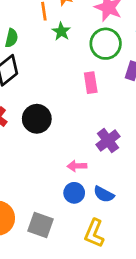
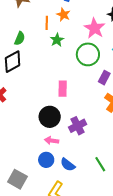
pink rectangle: (91, 83) -> (63, 89), moved
black circle: (37, 119) -> (50, 117), moved

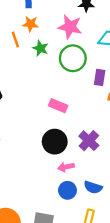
green star: (57, 40) -> (40, 48), moved
pink rectangle: (63, 89) -> (58, 106), turned -49

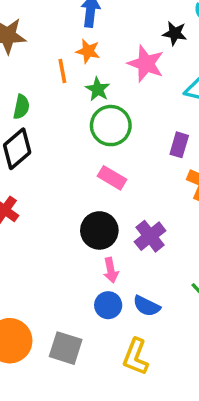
green circle: (73, 58) -> (111, 126), moved
pink arrow: (66, 167) -> (111, 270), turned -98

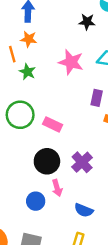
pink star: (146, 64) -> (71, 62), moved
green star: (98, 89) -> (27, 72), moved
green circle: (111, 126) -> (20, 115), moved
blue circle: (108, 305) -> (36, 201), moved

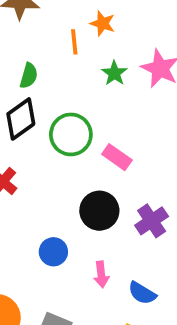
green star: (27, 72) -> (114, 73), moved
pink arrow: (57, 188) -> (101, 274), moved
blue circle: (36, 201) -> (53, 252), moved

